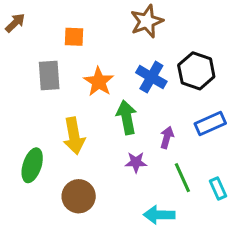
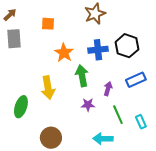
gray rectangle: (49, 75) -> (14, 39), moved
blue cross: (151, 77) -> (98, 50), turned -36
brown circle: (79, 196) -> (51, 138), moved

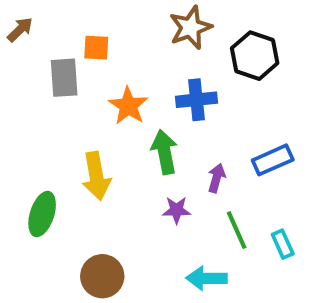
gray rectangle: (14, 39) -> (64, 78), moved
black hexagon: (127, 46) -> (255, 56), moved

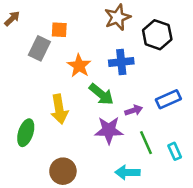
gray rectangle: (64, 78) -> (39, 48), turned 30
green arrow: (164, 152) -> (101, 94), turned 140
purple arrow: (217, 178) -> (134, 110), turned 56
purple star: (176, 210) -> (109, 130), size x1.6

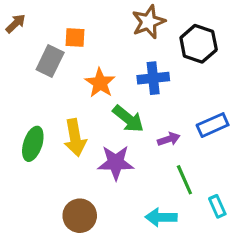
purple star: (109, 130) -> (116, 163), moved
green ellipse: (26, 133) -> (33, 144), moved
cyan rectangle: (175, 151) -> (217, 206), moved

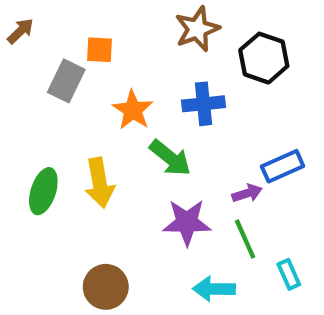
purple arrow: (169, 139) -> (247, 193), moved
purple star: (116, 163) -> (187, 222), moved

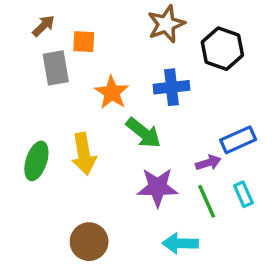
brown arrow: (20, 31) -> (43, 26), moved
gray rectangle: (66, 81) -> (56, 68), turned -36
cyan rectangle: (289, 274) -> (243, 194), moved

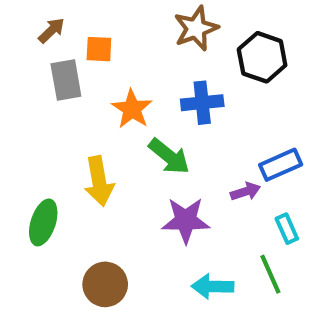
green ellipse: (36, 161) -> (43, 222), moved
green line: (207, 201) -> (270, 274), moved

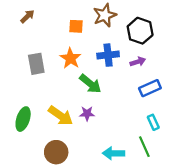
orange square: (99, 49) -> (76, 26), moved
gray rectangle: (66, 80) -> (36, 64), moved
yellow arrow: (99, 181) -> (61, 116), moved, turned -45
purple arrow: (246, 191) -> (138, 62), moved
purple star: (186, 220) -> (87, 114), moved, size x0.6

